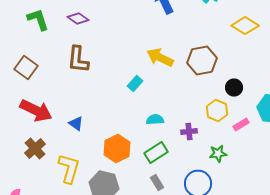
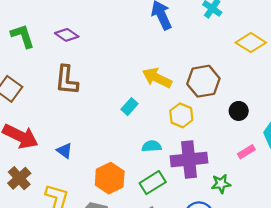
yellow hexagon: (217, 110) -> (181, 115), moved
purple cross: (189, 132) -> (189, 159), size x2.0

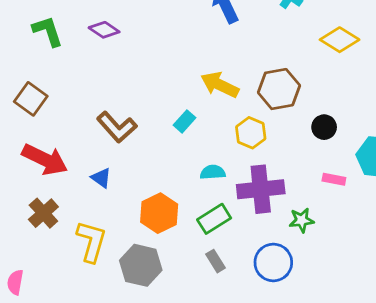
brown L-shape: (67, 80) -> (117, 127), moved, turned -48
pink rectangle: (246, 152) -> (334, 179), turned 42

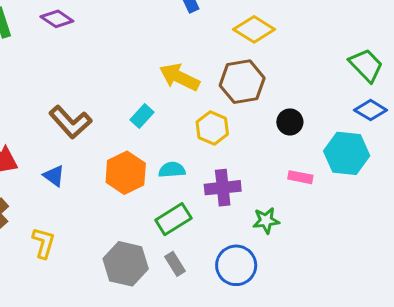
yellow diamond: (340, 40) -> (254, 29), moved
purple cross: (261, 189) -> (223, 188), size x0.7
orange hexagon: (159, 213) -> (126, 173), moved
yellow L-shape: (91, 241) -> (44, 243), size x0.7
gray hexagon: (141, 265) -> (126, 264), moved

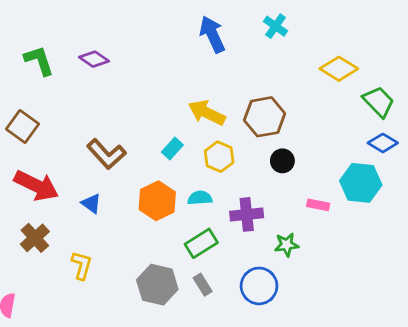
yellow diamond: (254, 29) -> (339, 69), moved
black circle: (290, 122) -> (282, 161), moved
yellow hexagon: (212, 128) -> (219, 157), moved

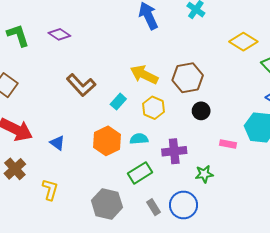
brown L-shape: (106, 154) -> (81, 85), moved
gray rectangle: (203, 285) -> (153, 207), moved

